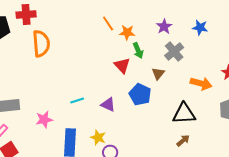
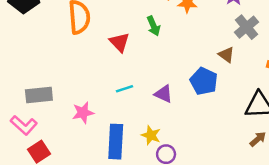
green arrow: (138, 50) -> (153, 26), moved
red triangle: (122, 66) -> (119, 42), moved
brown triangle: (158, 74) -> (226, 55), turned -32

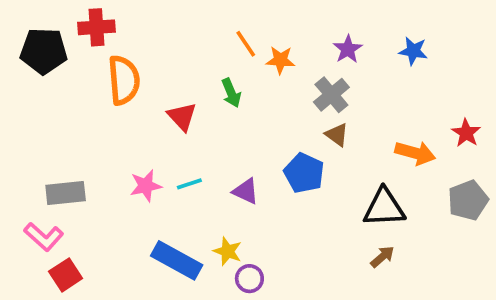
gray cross: (247, 27) -> (331, 95), moved
pink star: (83, 113) -> (146, 186), moved
blue rectangle: (116, 142) -> (177, 260), turned -64

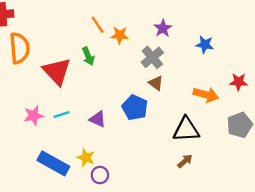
blue star: (413, 51) -> (205, 45), moved
red triangle: (182, 117) -> (57, 71), size x1.5
red star: (466, 133) -> (239, 82), turned -30

